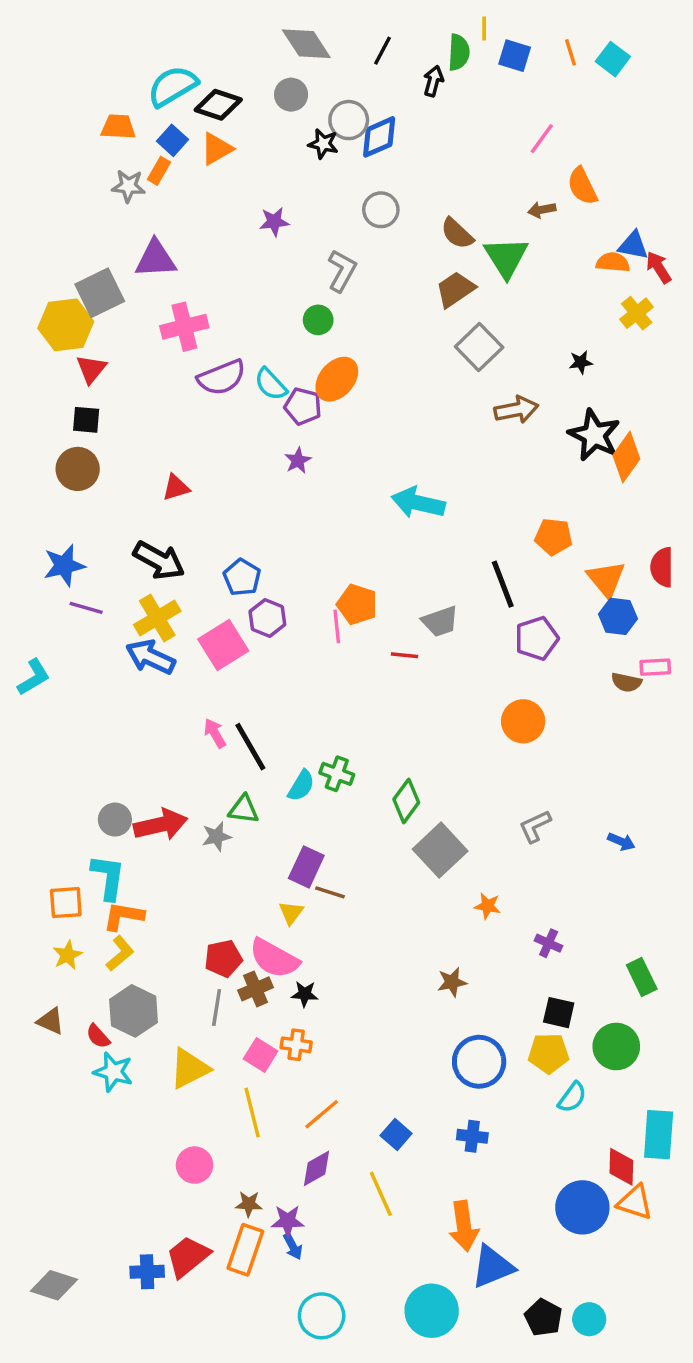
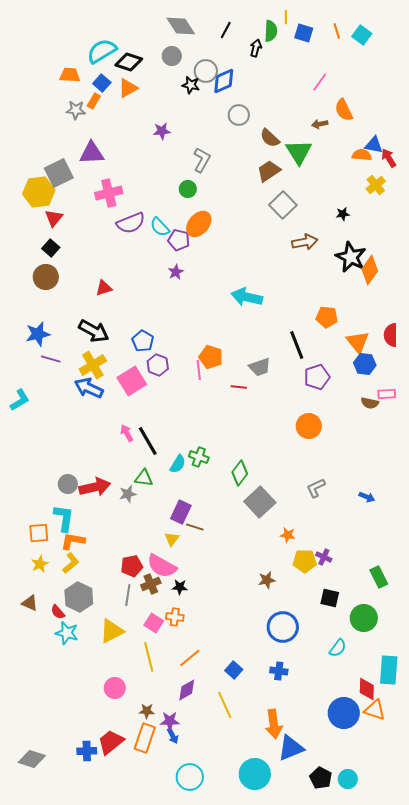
gray circle: (381, 210) -> (239, 115), moved
black square: (86, 420) -> (51, 248), turned 36
yellow pentagon: (549, 1053) -> (305, 561), moved

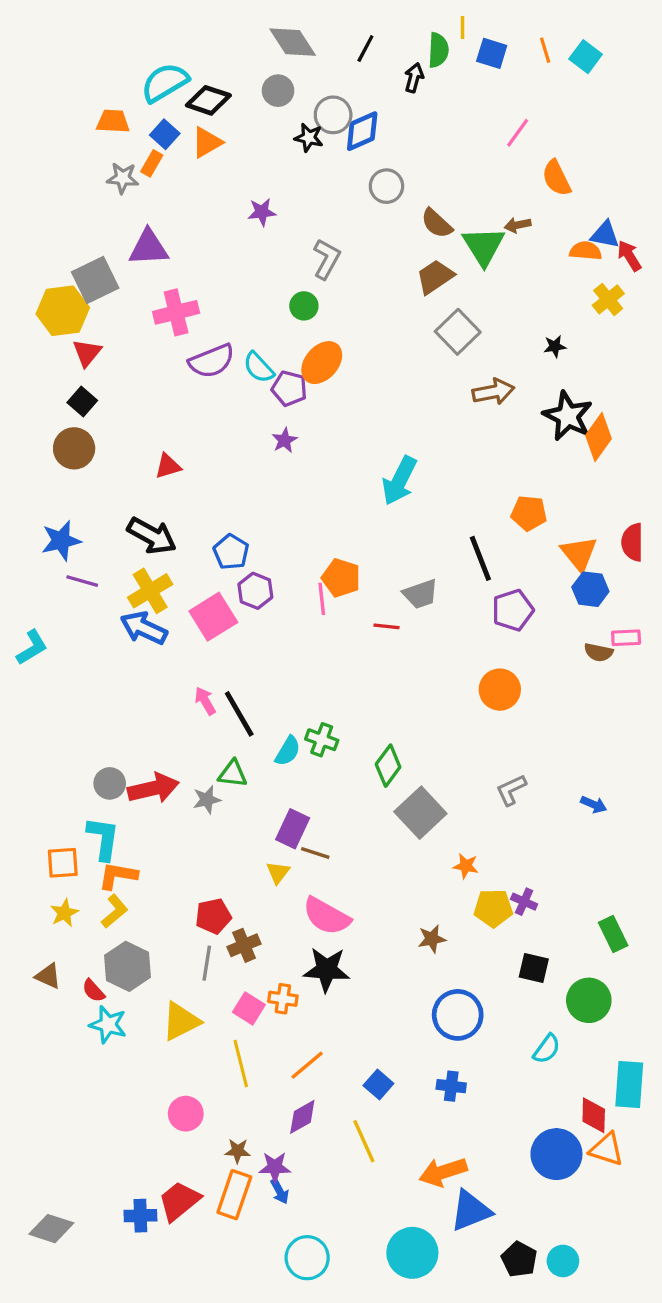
brown arrow: (320, 124) -> (518, 225), moved
cyan arrow: (247, 297) -> (399, 481), turned -76
pink semicircle: (162, 566) -> (327, 916), moved
black star: (180, 587) -> (327, 970), moved, size x1.8
orange arrow: (274, 724) -> (443, 1172), turned 80

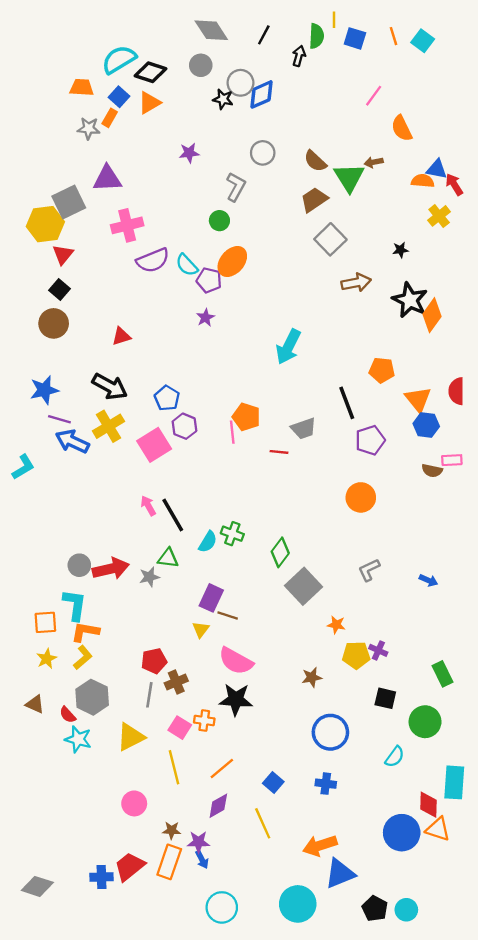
gray circle: (386, 186) -> (263, 153), moved
blue arrow: (144, 628) -> (72, 441), moved

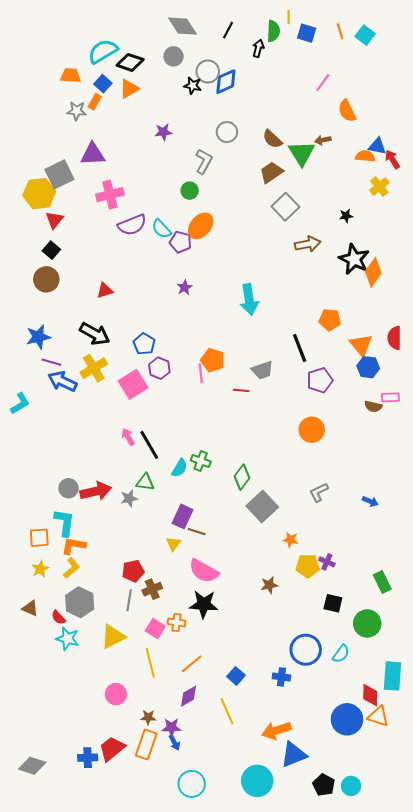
purple star: (205, 318) -> (185, 287), moved
cyan arrow: (288, 347) -> (249, 300), turned -36
blue circle: (330, 732) -> (306, 650), moved

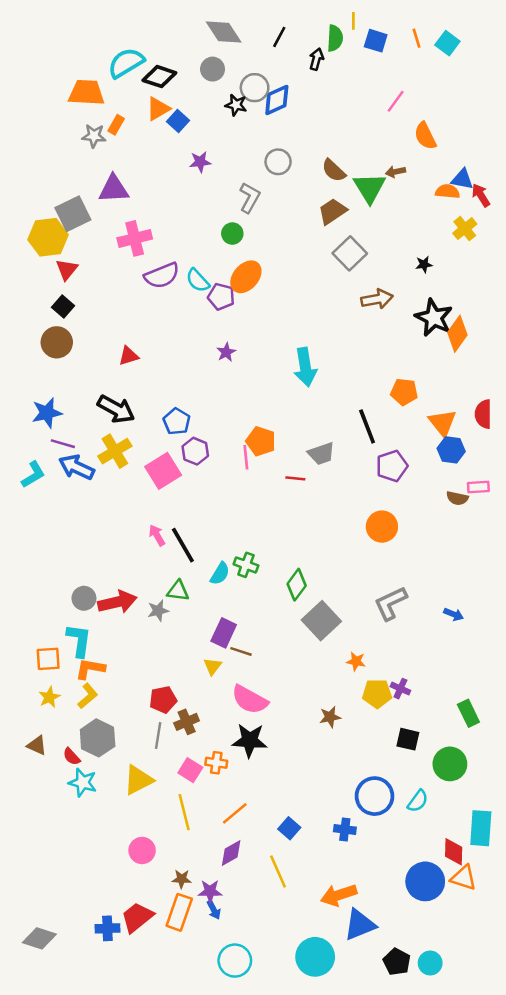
orange trapezoid: (71, 76) -> (86, 93), size x1.4
blue square: (103, 84) -> (178, 121), moved
cyan L-shape: (20, 403) -> (33, 475), moved
gray L-shape: (319, 492) -> (391, 603), size x1.4

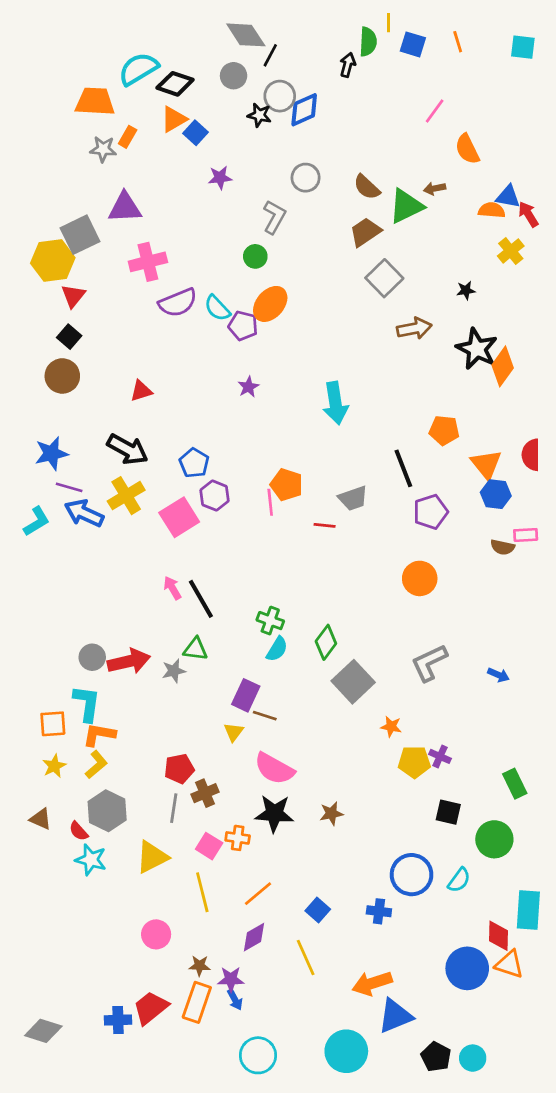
black line: (279, 37) -> (270, 55), moved
cyan square: (447, 43) -> (523, 47), moved, turned -30
green triangle: (370, 188) -> (406, 206), turned 36
cyan semicircle: (220, 574) -> (277, 649), moved
brown star: (330, 717) -> (331, 813), moved

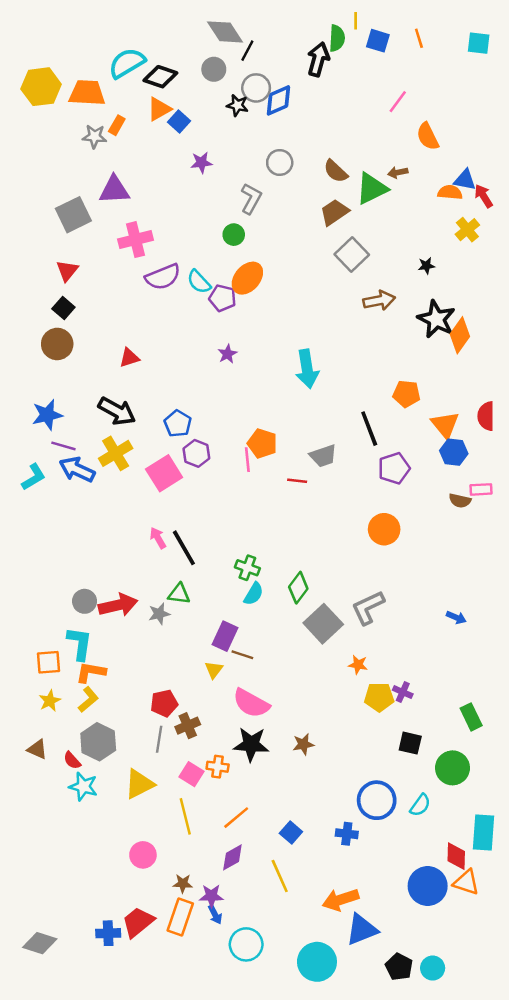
black arrow: (348, 65) -> (318, 59), size x1.5
yellow hexagon: (53, 260) -> (41, 87), moved
gray L-shape: (429, 663) -> (368, 608), moved
cyan circle: (258, 1055) -> (246, 944), moved

